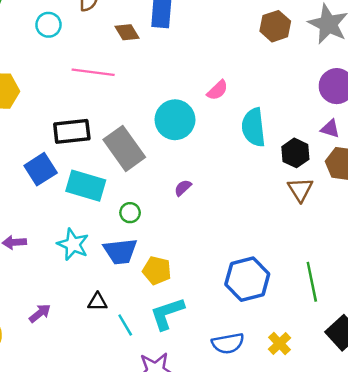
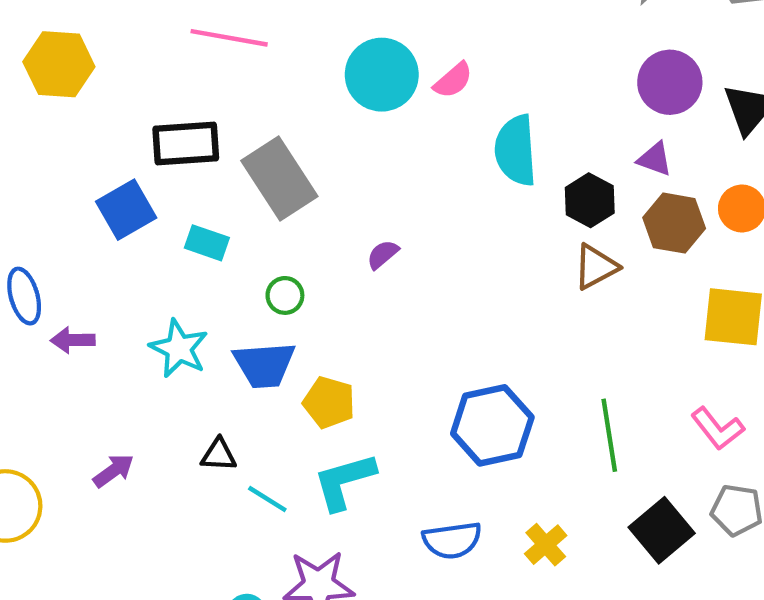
cyan circle: (175, 120) -> (382, 75), moved
cyan rectangle: (86, 186) -> (207, 243), size x0.6
brown triangle: (300, 189) -> (596, 267), turned 32
cyan line: (125, 325) -> (267, 499), turned -30

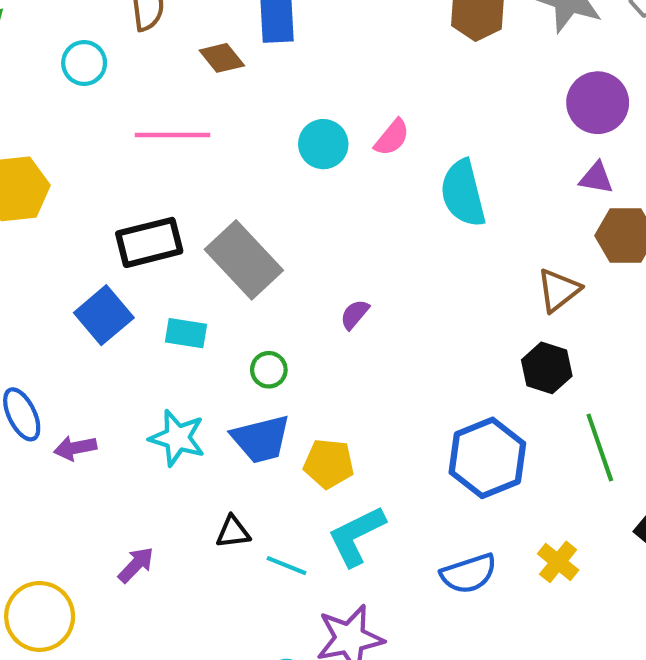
cyan circle: (382, 75) -> (323, 144), size x0.7
black hexagon: (590, 200) -> (547, 368), moved

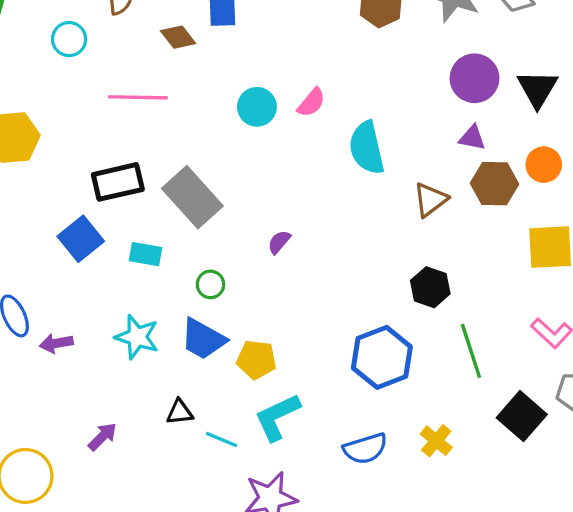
brown triangle: (559, 290) -> (430, 200), moved
blue trapezoid: (261, 439) -> (203, 339), turned 42

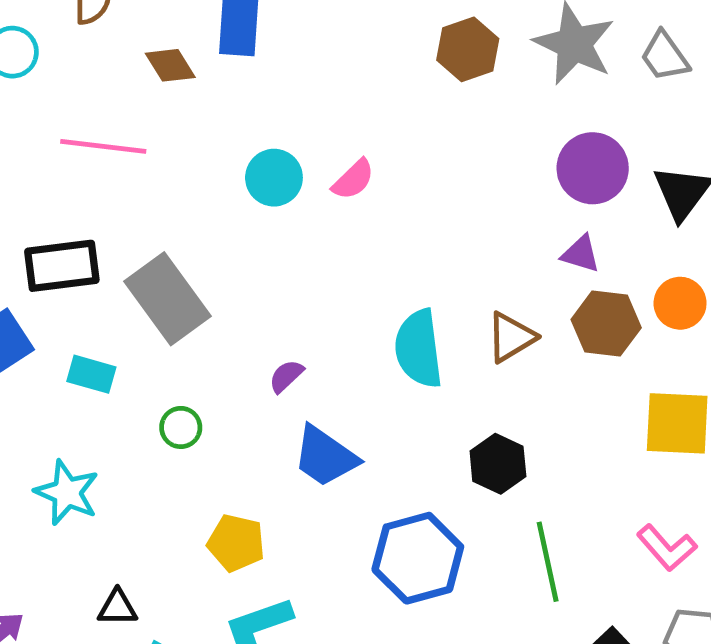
cyan semicircle: (367, 148) -> (419, 349), moved
blue trapezoid: (203, 339) -> (325, 456), moved

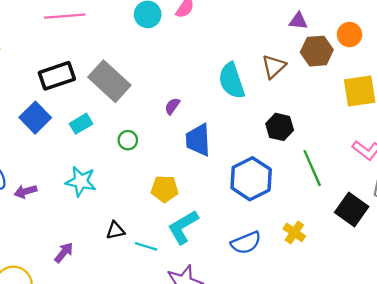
cyan rectangle: (91, 374) -> (81, 124), turned -35
blue trapezoid: (325, 456) -> (198, 140), turned 64

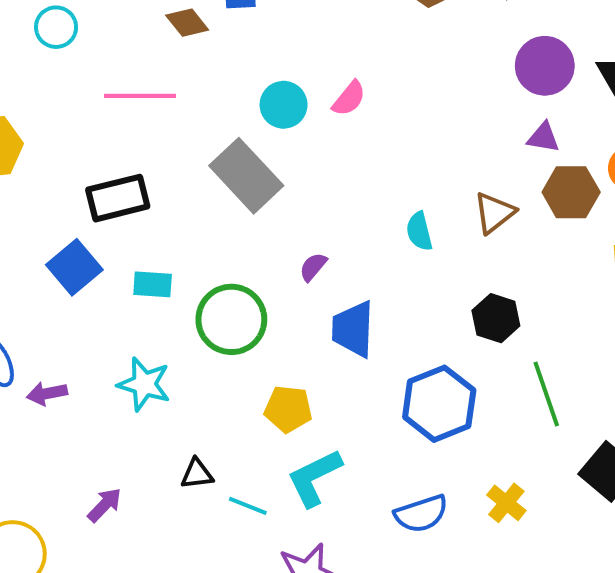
gray rectangle: (109, 81) -> (246, 176), moved
cyan semicircle: (232, 81) -> (419, 231), size x0.6
cyan rectangle: (81, 124) -> (153, 284), turned 30
green circle: (128, 140) -> (231, 319), size x2.0

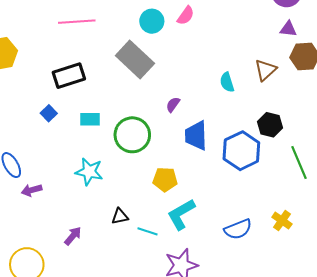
blue square: (74, 267) -> (49, 113), size x0.6
purple arrow: (47, 394) -> (32, 190), moved
blue hexagon: (439, 404) -> (241, 151), moved

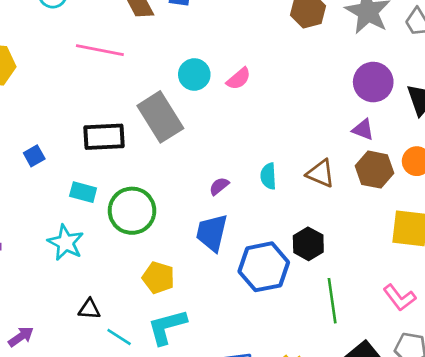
brown triangle: (265, 70) -> (321, 173), turned 50
black rectangle: (69, 76) -> (104, 137), moved
purple semicircle: (173, 105) -> (219, 186), moved
cyan rectangle: (90, 119) -> (83, 192), moved
purple arrow: (73, 236) -> (21, 337), moved

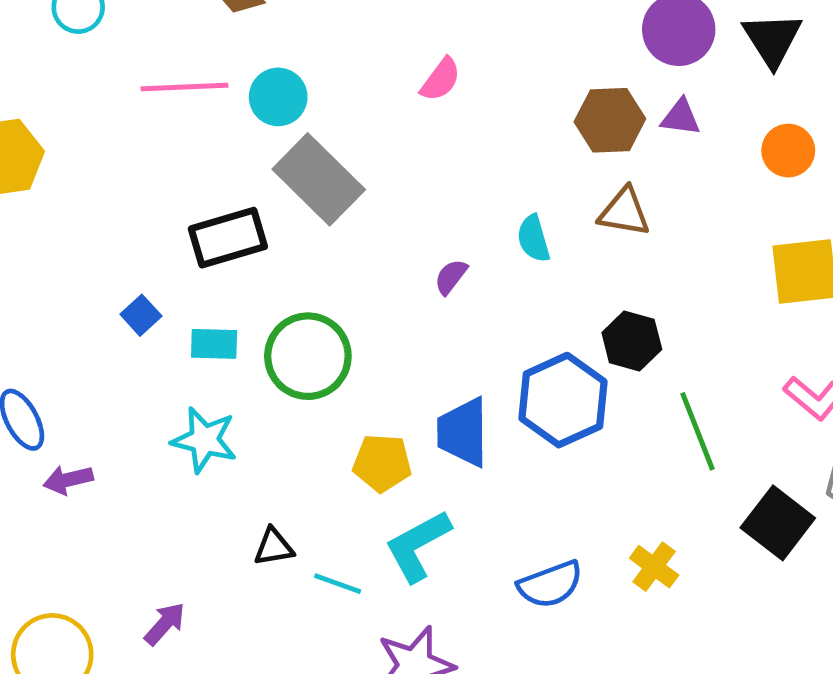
cyan circle: (194, 74) -> (278, 97), moved
blue square: (34, 156) -> (141, 315), moved
brown hexagon: (374, 170) -> (610, 120), moved
blue trapezoid: (212, 233) -> (463, 432), moved

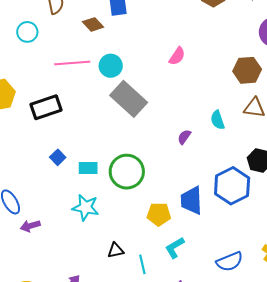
black rectangle: (228, 238) -> (46, 107), moved
cyan L-shape: (418, 546) -> (175, 248), size x0.7
cyan line: (338, 584) -> (142, 264), turned 60

